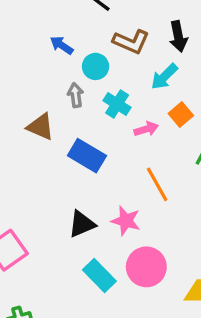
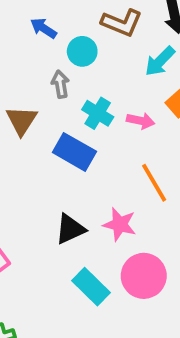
cyan cross: (117, 104) -> (98, 113), moved
brown triangle: (40, 127) -> (22, 120), turned 40
pink arrow: (146, 129) -> (141, 121), turned 30

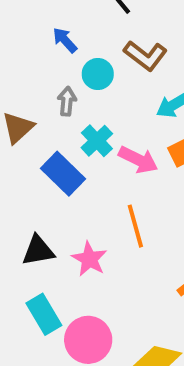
pink arrow: (141, 121) -> (138, 160), size x1.4
pink circle: (144, 276) -> (88, 340), moved

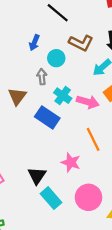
blue arrow: (65, 40) -> (34, 43), turned -105
black triangle: (38, 251) -> (37, 176), moved, turned -36
pink circle: (88, 340) -> (88, 197), moved

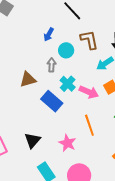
brown L-shape: (81, 43) -> (89, 40), turned -135
brown triangle: (17, 96) -> (28, 80), turned 30
black triangle: (37, 176) -> (33, 140), moved

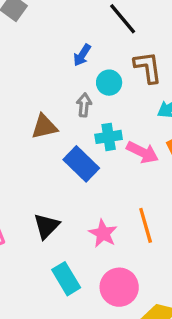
cyan cross: (68, 84) -> (109, 137), turned 35
orange line: (89, 125) -> (146, 225), moved

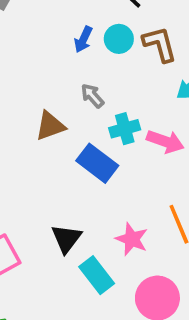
cyan circle: (109, 83) -> (119, 39), moved
gray arrow: (84, 105) -> (92, 96), turned -40
cyan rectangle: (66, 279) -> (97, 275), moved

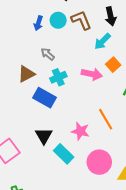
cyan cross: (125, 129) -> (58, 77), moved
blue rectangle: (97, 163) -> (44, 98), moved

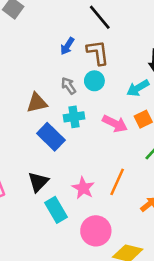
cyan circle: (58, 20) -> (94, 81), moved
brown L-shape: (81, 20) -> (98, 52), moved
orange line: (106, 119) -> (117, 182), turned 40

